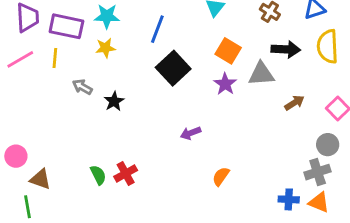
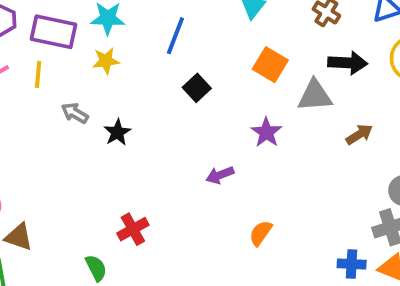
black square: (173, 68) -> (197, 88), size x0.6
purple star: (225, 84) -> (266, 132), moved
green semicircle: (98, 175) -> (96, 268), moved

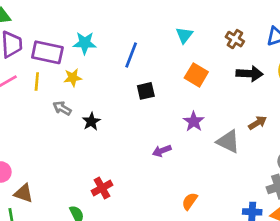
yellow star: (106, 61) -> (73, 78), moved
black square: (197, 88) -> (146, 91), turned 30
gray triangle: (315, 96) -> (228, 141), moved, turned 30
orange semicircle: (261, 233) -> (190, 201), moved

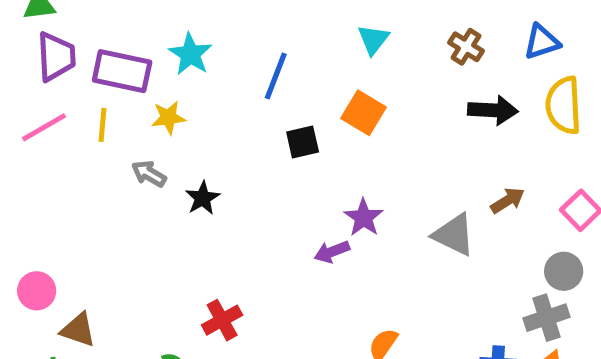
cyan star: (85, 43) -> (190, 54), turned 30
orange square: (196, 75) -> (364, 113), moved
purple star: (194, 121) -> (364, 218), moved

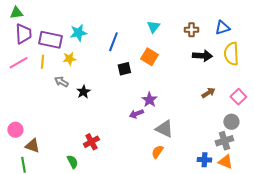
brown cross: (466, 47) -> (191, 30), turned -32
cyan star: (190, 54) -> (78, 33), turned 30
gray triangle: (454, 235) -> (164, 129), moved

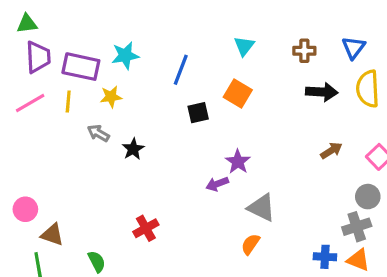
blue triangle: (222, 28) -> (354, 48), turned -35
green semicircle: (72, 162) -> (97, 262), moved

